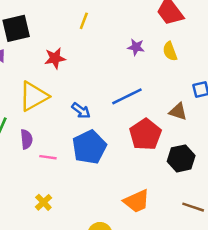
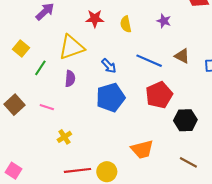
yellow semicircle: (170, 51) -> (126, 24), moved
blue line: (127, 96) -> (149, 61), turned 40
brown triangle: (178, 112) -> (182, 56), moved
purple semicircle: (26, 139) -> (70, 79), moved
pink line: (48, 157) -> (47, 107), moved

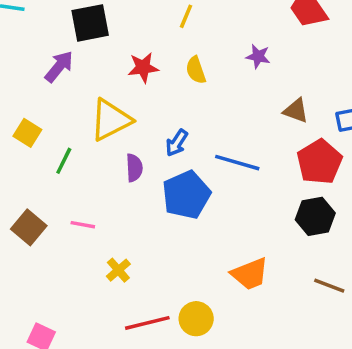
blue line: (149, 61) -> (237, 163), moved
blue arrow: (109, 66) -> (177, 143), turned 84
purple semicircle: (70, 79) -> (134, 168), moved
red pentagon: (159, 95) -> (319, 162), moved

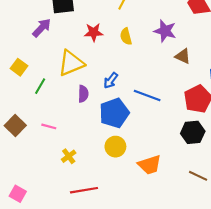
purple star: (258, 56) -> (165, 31), size x1.5
brown triangle: (296, 111) -> (183, 56), moved
yellow circle: (196, 319) -> (115, 147), moved

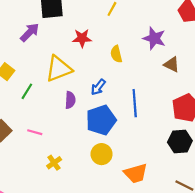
yellow semicircle: (126, 36) -> (116, 54), moved
blue line: (147, 95) -> (135, 103), turned 64

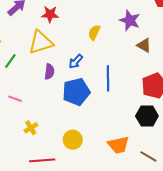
red star: (82, 38) -> (50, 14), moved
yellow semicircle: (116, 54) -> (94, 32), turned 35
yellow circle: (102, 154) -> (73, 140), moved
orange trapezoid: (136, 173) -> (118, 145), moved

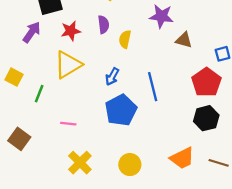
purple semicircle: (49, 72) -> (103, 25), moved
pink line: (15, 99) -> (68, 124), moved
yellow cross: (31, 128) -> (80, 163), size x1.5

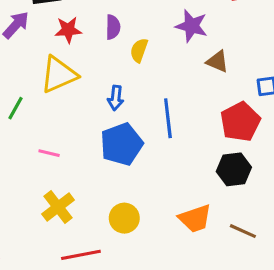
blue arrow: (112, 77) -> (116, 98), turned -30

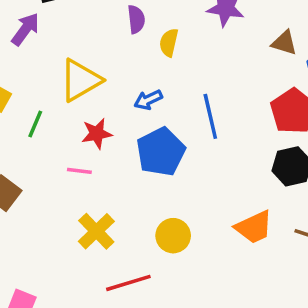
red star: (68, 30) -> (97, 134), moved
brown triangle: (217, 61) -> (284, 43), moved
blue arrow: (116, 98) -> (148, 100), turned 65

